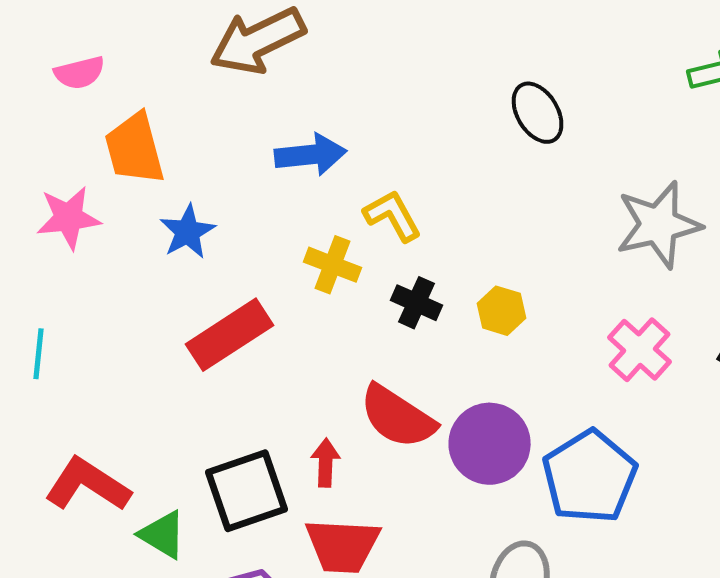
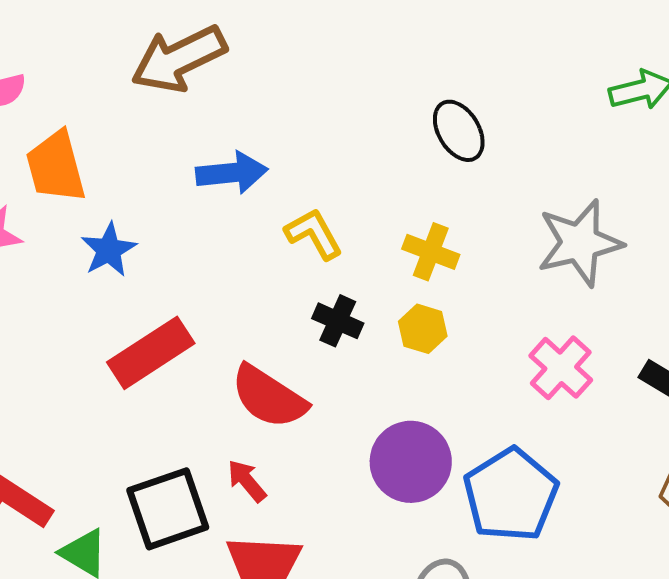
yellow cross: (333, 265) -> (431, 252), moved
red semicircle: (398, 417) -> (269, 397), moved
red arrow: (326, 463) -> (247, 481), turned -42

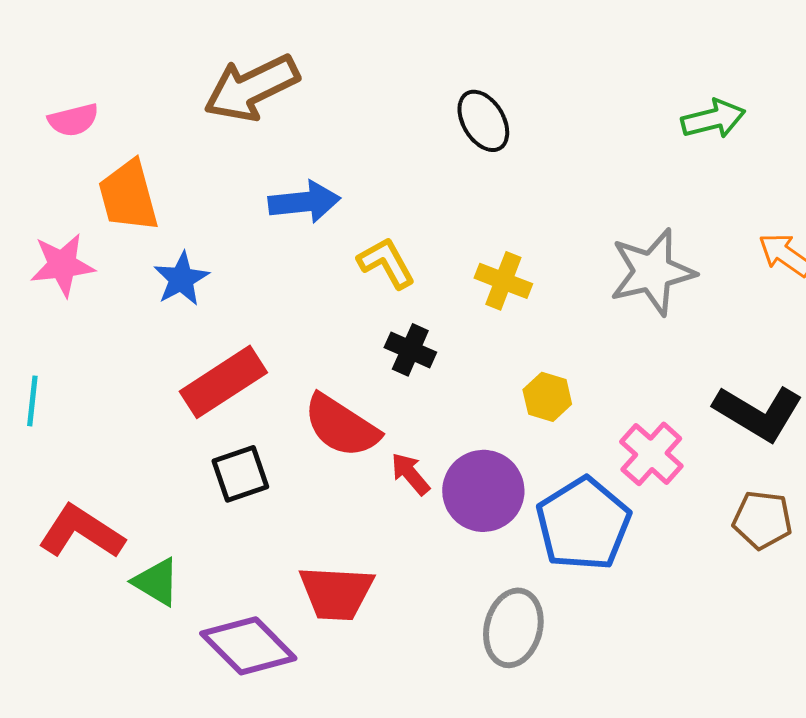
black ellipse: (459, 131) -> (483, 121), moved
yellow hexagon: (423, 329) -> (547, 397), moved
pink cross: (561, 368) -> (651, 454), moved
red arrow: (247, 481) -> (410, 474), moved
black square: (168, 509) -> (240, 474), moved, size x0.7

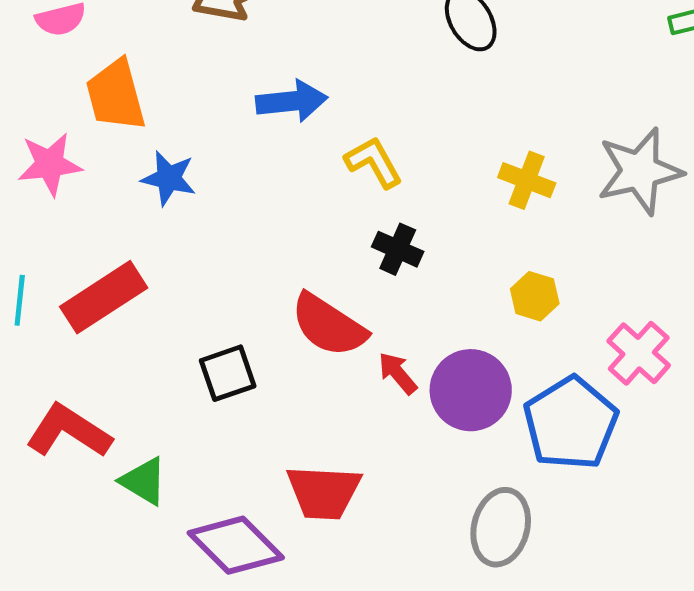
blue star: (181, 279) -> (169, 178), turned -30
yellow cross: (503, 281) -> (527, 180), moved
red rectangle: (223, 382) -> (104, 297), moved

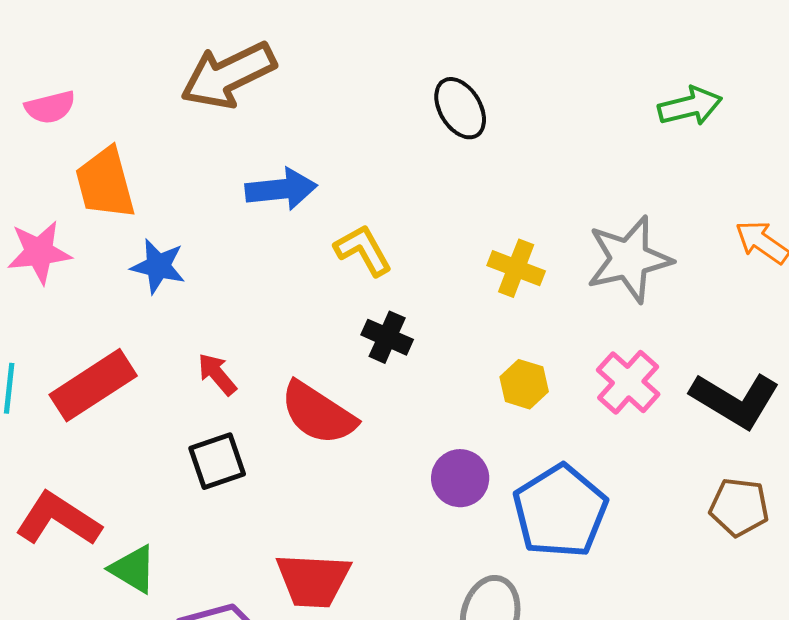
pink cross: (639, 353) -> (628, 382), moved
red arrow: (398, 373) -> (217, 374), moved
purple circle: (471, 390) -> (460, 478), size x0.7

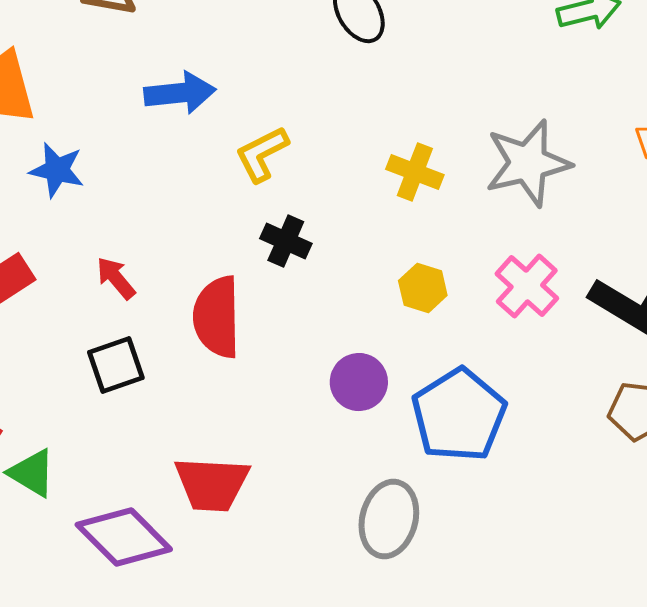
yellow L-shape: (363, 250) -> (262, 154), turned -88
red semicircle: (318, 413) -> (217, 317), turned 56

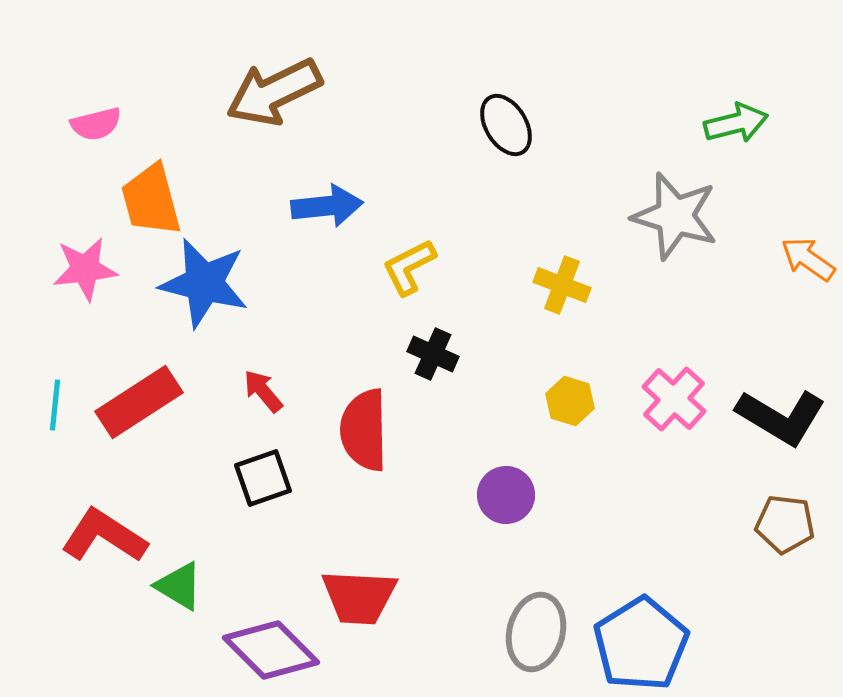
gray star: (528, 163) -> (675, 216), moved, turned 30
blue star: (57, 170) -> (204, 283), size x1.6
blue pentagon: (459, 415) -> (641, 644), moved

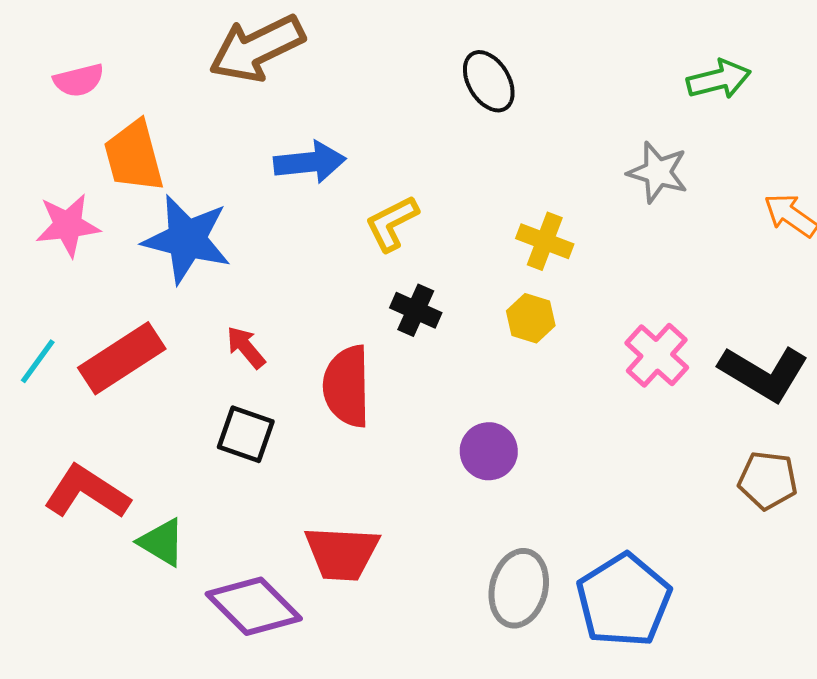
gray star: (675, 216) -> (658, 172), size x0.7
yellow hexagon: (570, 401) -> (531, 318), moved
cyan line: (55, 405) -> (38, 361), turned 30
black square: (263, 478) -> (246, 434), turned 38

